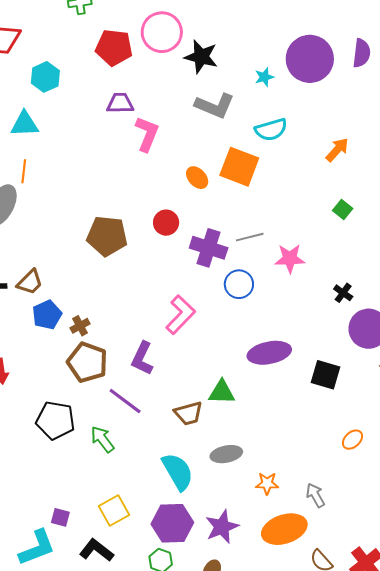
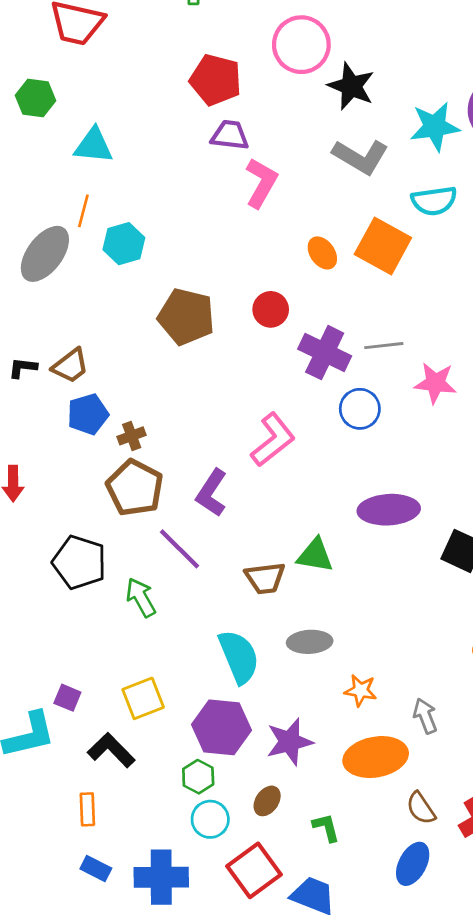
red pentagon: (114, 48) -> (216, 80), moved
cyan hexagon: (45, 77) -> (124, 244), moved
cyan star: (264, 77) -> (435, 127), size x1.8

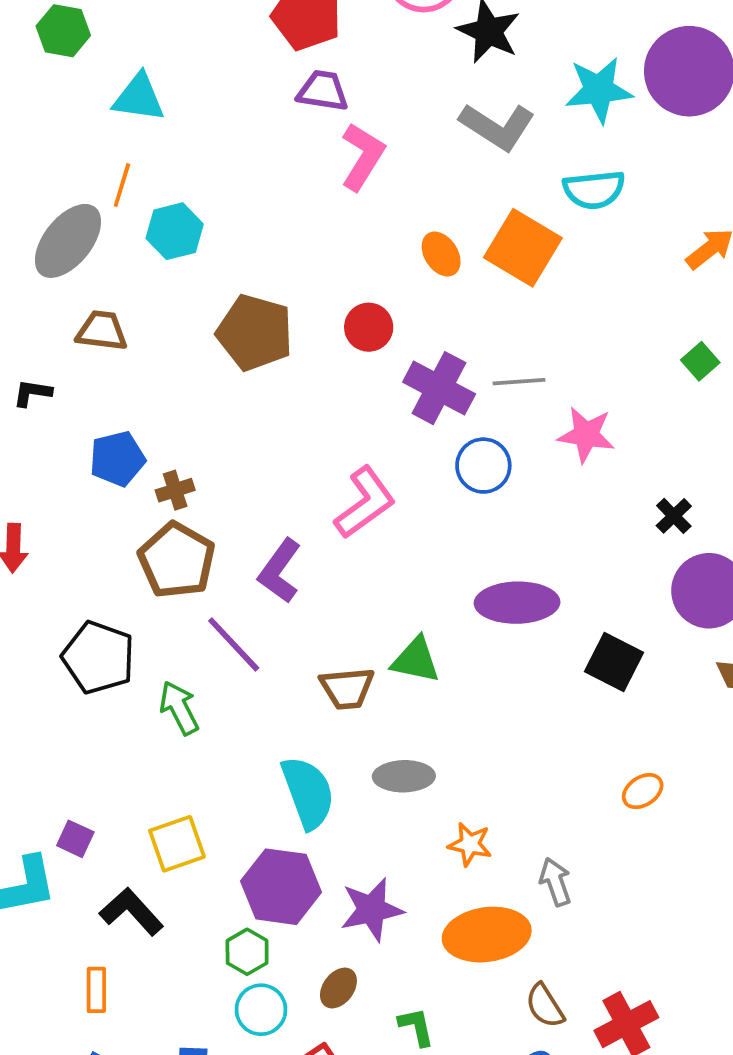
brown trapezoid: (70, 366) -> (102, 331), moved, turned -138

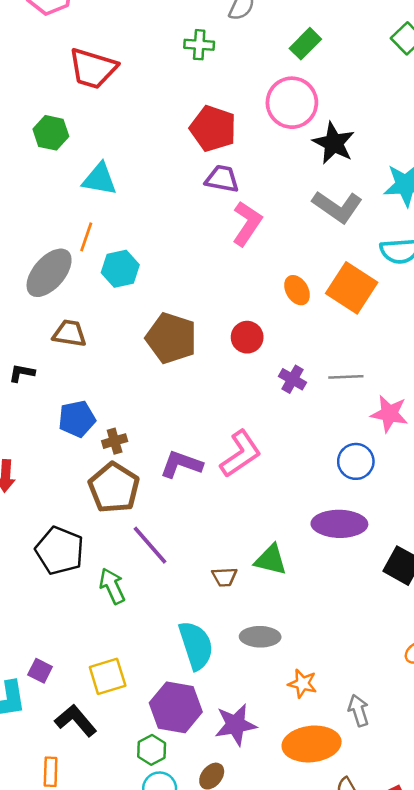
purple cross: (439, 388) -> (293, 379), size x0.6
blue circle: (483, 466) -> (356, 461), moved
purple L-shape: (280, 571) -> (181, 464), moved, turned 72
brown trapezoid: (347, 688) -> (224, 577), size x0.7

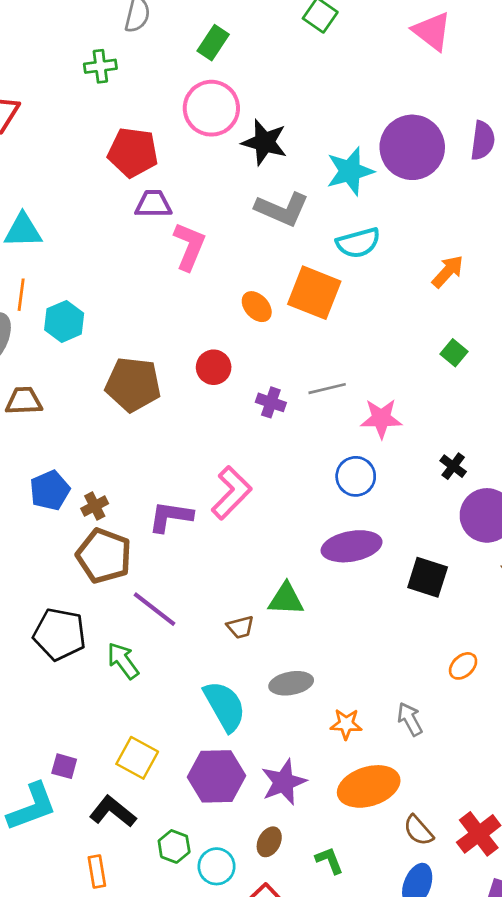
yellow square: (108, 676) -> (137, 758), turned -33
gray arrow: (359, 711) -> (410, 719), moved
green hexagon: (152, 750) -> (174, 846), moved

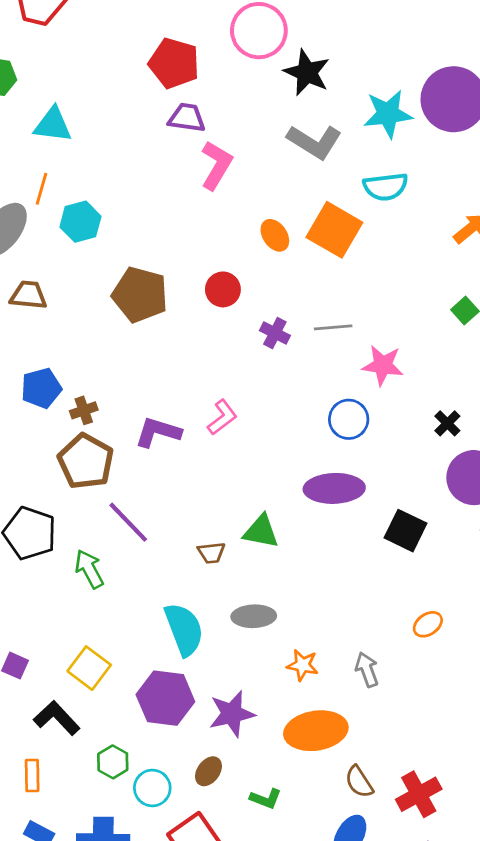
pink L-shape: (231, 493) -> (222, 417), size x0.7
green L-shape: (329, 860) -> (266, 799), turned 124

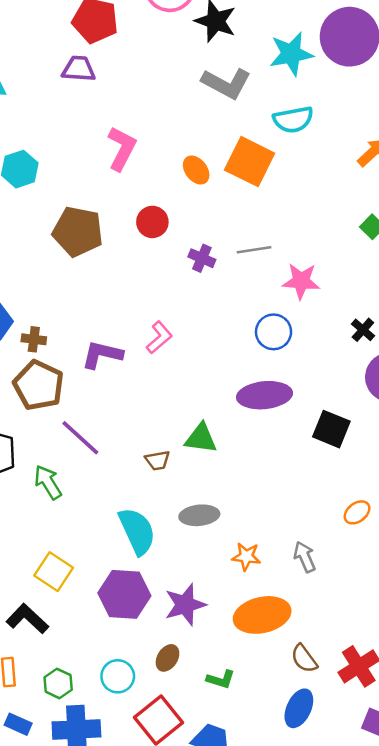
purple trapezoid: (187, 118) -> (79, 69), moved
pink L-shape: (216, 165) -> (122, 149), moved
brown cross: (84, 410) -> (34, 339), turned 30
green hexagon: (113, 762) -> (58, 683), moved

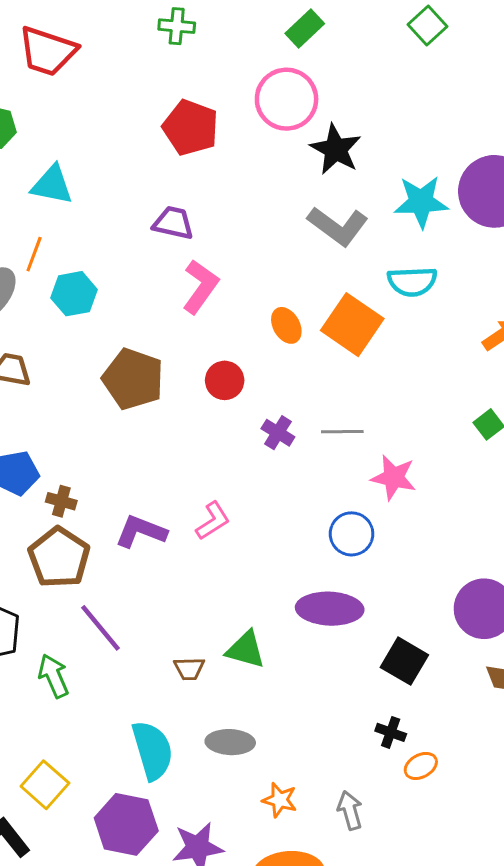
purple trapezoid: (79, 69) -> (173, 223), moved
black cross: (363, 330) -> (391, 732), moved, turned -30

